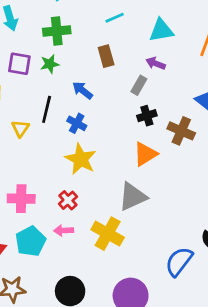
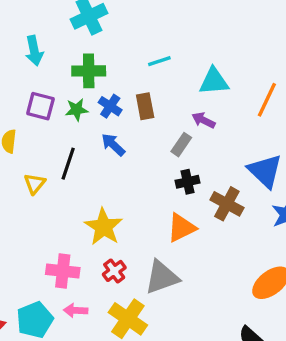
blue cross: (77, 123) -> (110, 106), moved
pink cross: (21, 199) -> (63, 271), moved
red cross: (68, 200) -> (114, 271), moved

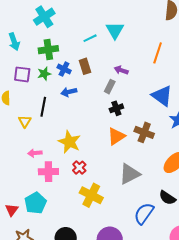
cyan triangle: (214, 81) -> (115, 30), moved, turned -48
blue arrow: (113, 145) -> (69, 92), turned -49
brown cross: (227, 204) -> (144, 132), moved
gray triangle: (162, 277) -> (130, 174), moved
pink arrow: (76, 310) -> (35, 153), moved

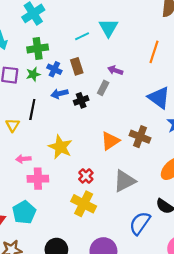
black cross: (116, 108) -> (81, 100), moved
red cross: (79, 168) -> (86, 176), moved

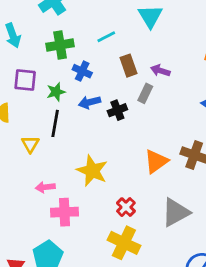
cyan line: (82, 36) -> (106, 37), moved
brown rectangle: (77, 66) -> (129, 66), moved
green star: (33, 74) -> (56, 92), moved

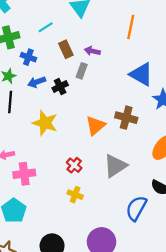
yellow star: (92, 171) -> (45, 123), moved
yellow cross: (124, 243) -> (75, 195), size x0.6

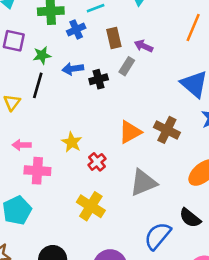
blue cross: (28, 57) -> (76, 29), moved, turned 35
yellow star: (45, 123) -> (72, 142), moved, size x0.7
red cross: (74, 165) -> (97, 162), moved
yellow cross: (75, 195) -> (91, 206), size x1.5

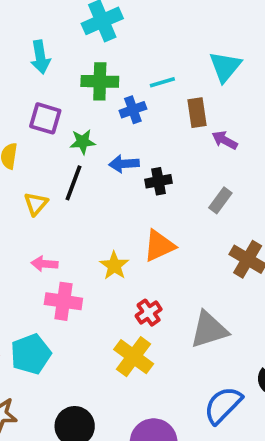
brown rectangle: (114, 38) -> (197, 113), moved
gray rectangle: (127, 66) -> (220, 200), moved
orange triangle: (130, 132) -> (159, 246), moved
red cross: (97, 162) -> (149, 313), moved

